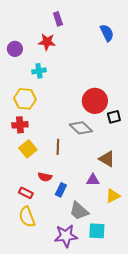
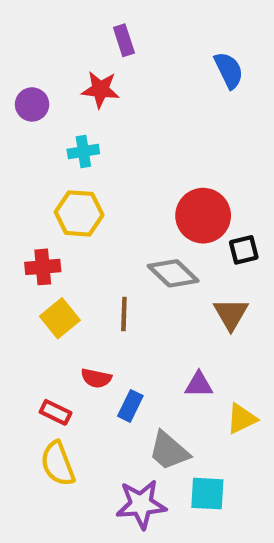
yellow hexagon: (25, 99) -> (79, 213), moved
brown triangle: (107, 159) -> (231, 314), moved, turned 30

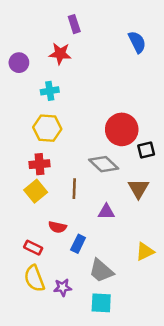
red cross: (43, 267) -> (39, 164), moved
purple triangle: (199, 385) -> (106, 212), moved
cyan square: (207, 494) -> (101, 303), moved
purple star: (141, 504) -> (63, 287), moved, size x0.6

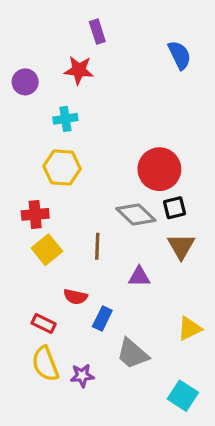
black square: (146, 150) -> (174, 208), moved
red cross: (39, 164) -> (35, 214), moved
cyan square: (101, 303) -> (183, 396), moved, turned 30

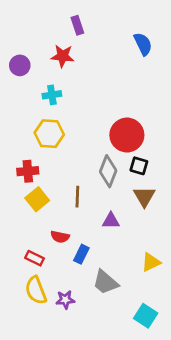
black square: (174, 208) -> (139, 166), turned 30
gray diamond: (136, 214) -> (108, 171), turned 68

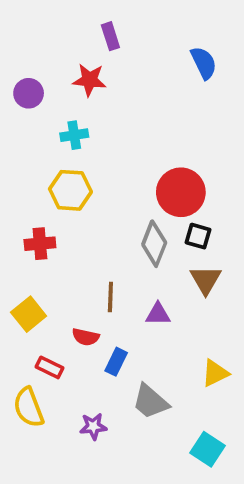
brown line: (77, 197) -> (110, 297), moved
yellow square: (37, 199) -> (29, 314), moved
yellow semicircle: (36, 290) -> (29, 407), moved

